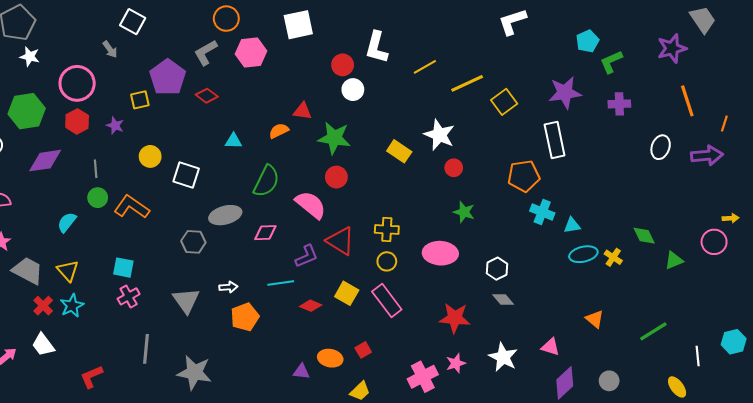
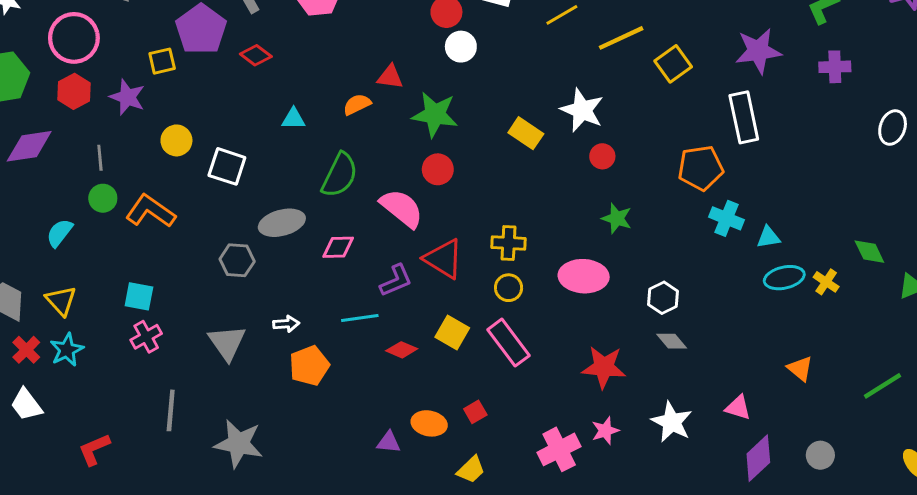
purple star: (115, 126) -> (127, 97), size x1.4

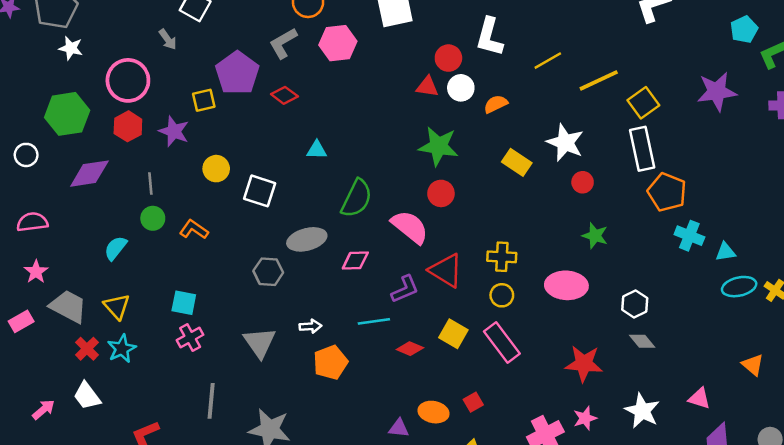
red triangle: (390, 77) -> (427, 87), moved
orange semicircle: (357, 104) -> (496, 104), moved
white rectangle: (744, 117) -> (642, 149), moved
orange pentagon: (701, 168) -> (667, 192), turned 30
orange L-shape: (150, 211) -> (194, 229), size x0.7

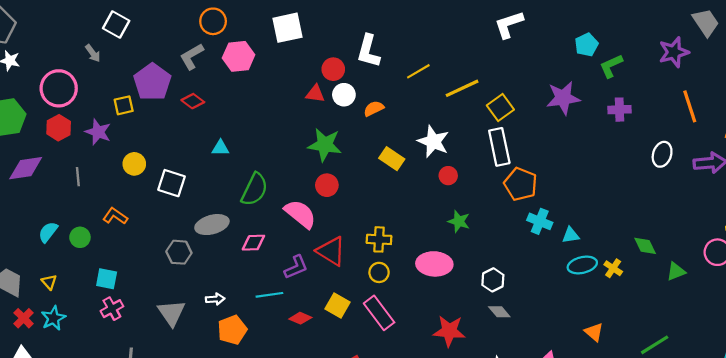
green circle: (153, 218) -> (80, 237), moved
yellow triangle: (117, 306) -> (49, 282), size x0.7

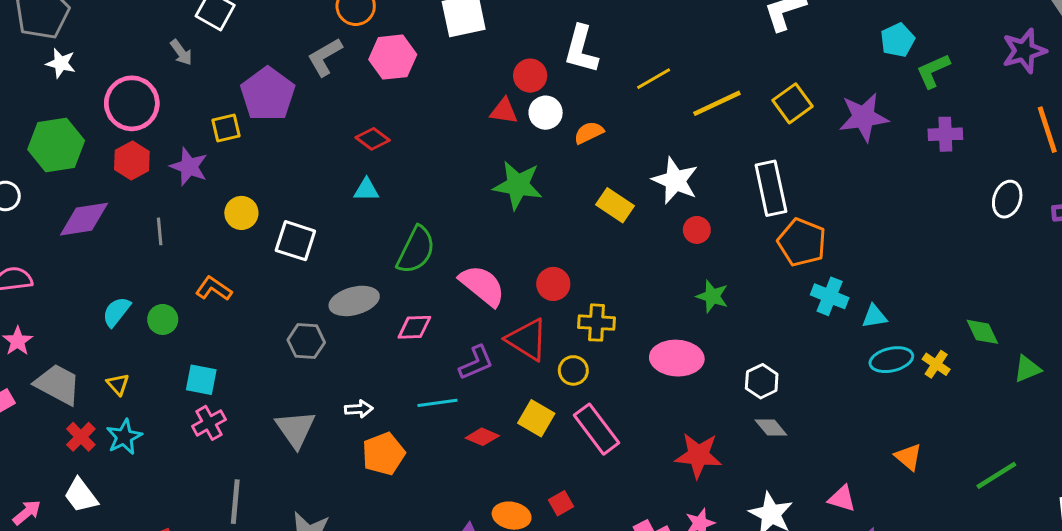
red diamond: (193, 101) -> (373, 139), moved
yellow square: (500, 107) -> (793, 103), moved
red circle: (327, 185) -> (553, 284), moved
yellow circle: (379, 272) -> (573, 370), moved

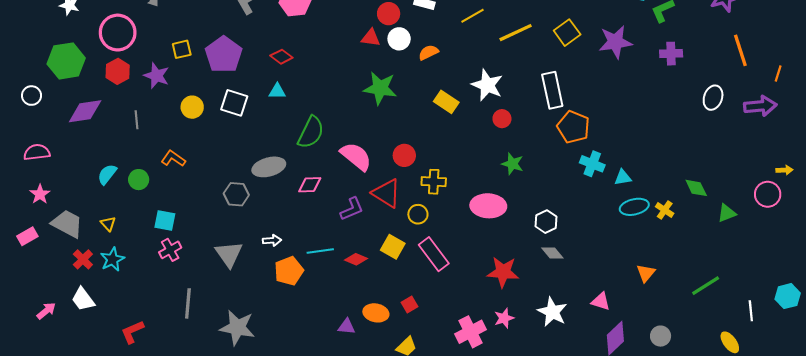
purple pentagon: (268, 94) -> (224, 55), moved
white square: (295, 241) -> (234, 103), moved
cyan line: (437, 403) -> (320, 251), moved
orange triangle: (908, 457) -> (646, 273), turned 30

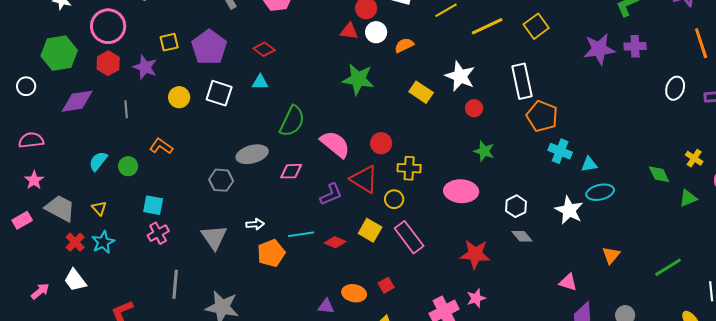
purple star: (615, 42) -> (599, 49), moved
yellow cross: (665, 210) -> (694, 158), moved
white star: (552, 312) -> (569, 210), moved

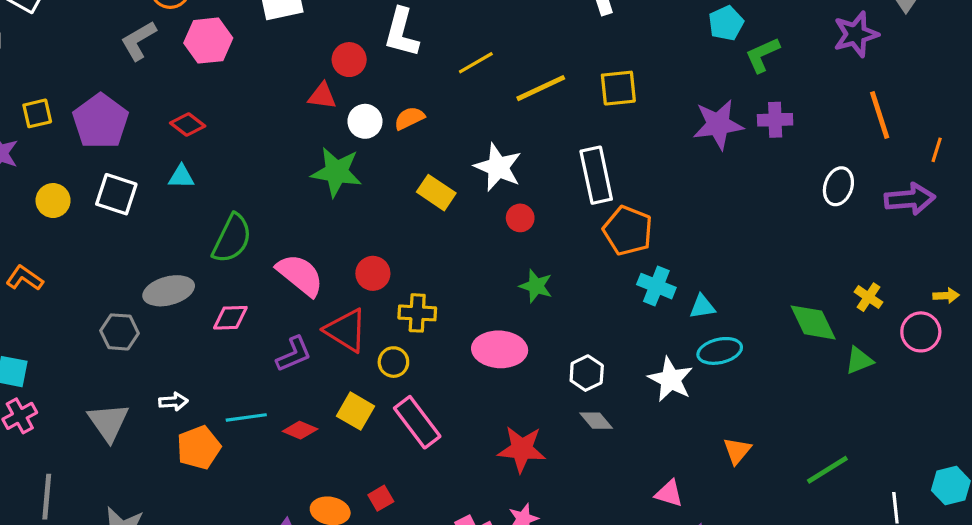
yellow square: (536, 26) -> (618, 88), turned 30
white circle: (376, 32) -> (365, 121), moved
green diamond: (659, 174) -> (813, 322), size x1.4

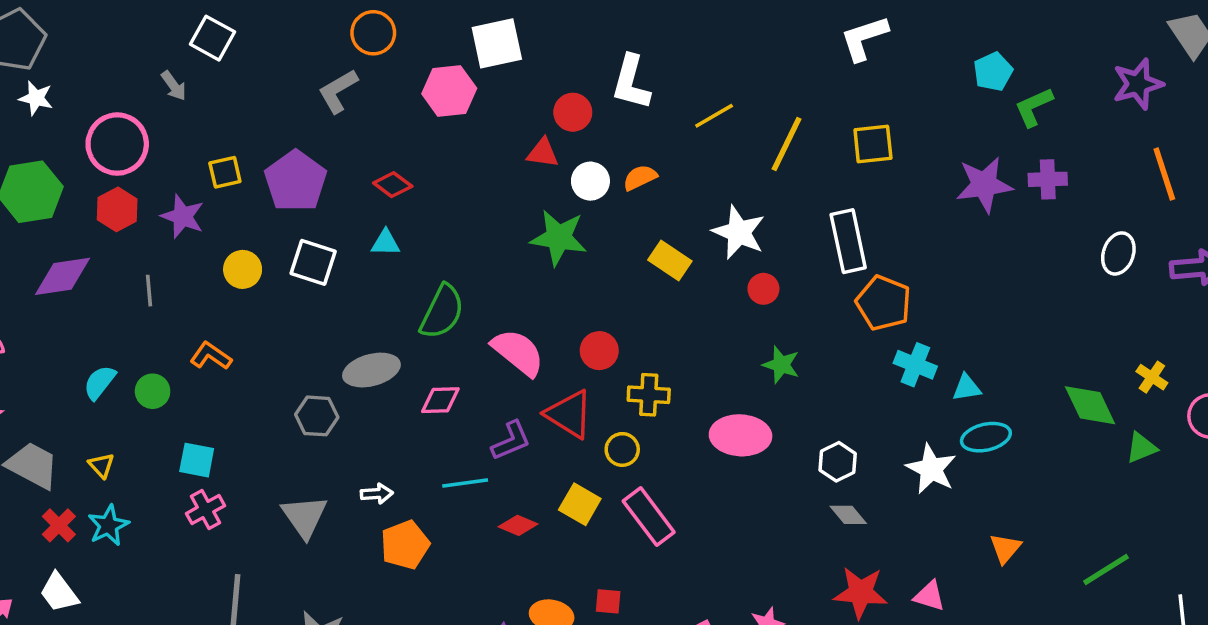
pink hexagon: (208, 41) -> (449, 91), moved
yellow line: (541, 88) -> (786, 144), turned -39
cyan line: (246, 417) -> (465, 483), moved
red star: (522, 449) -> (861, 593), moved
red square: (381, 498) -> (608, 601), turned 35

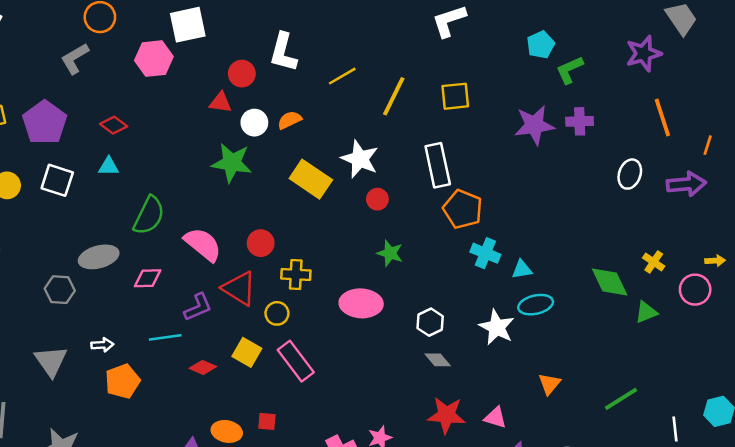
yellow rectangle: (670, 261) -> (311, 179), size x1.4

